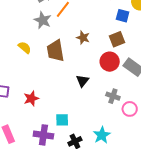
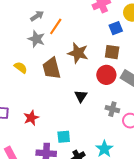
blue square: (123, 16) -> (116, 28), turned -32
brown star: (83, 38) -> (78, 53), size x1.5
brown square: (117, 39) -> (112, 52), turned 35

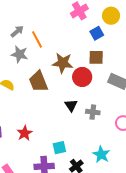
orange line: (56, 26) -> (37, 39), turned -54
red circle: (106, 75) -> (82, 77), moved
gray cross: (112, 109) -> (93, 112), moved

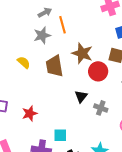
gray star: (19, 54) -> (42, 35), turned 30

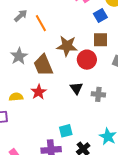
gray star: (42, 35) -> (19, 56), moved
yellow semicircle: (24, 62) -> (16, 97), moved, turned -32
red star: (30, 113) -> (39, 92), moved

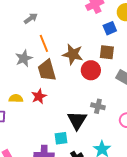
orange line: (41, 23) -> (44, 43), moved
black triangle: (76, 88) -> (77, 120), moved, size x1.5

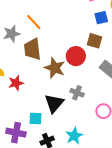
orange line: (44, 43) -> (34, 22), turned -30
brown star: (73, 54) -> (55, 68), moved
red star: (39, 96) -> (16, 83), moved

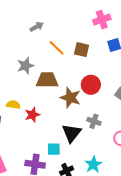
orange line: (34, 22) -> (57, 48), moved
brown square: (94, 41) -> (82, 50), moved
brown trapezoid: (32, 49) -> (47, 80), turned 100

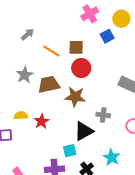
red circle: (91, 85) -> (81, 68), moved
black triangle: (72, 133) -> (84, 131), turned 35

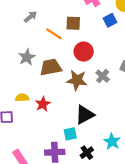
brown square: (76, 47) -> (73, 23), moved
gray cross: (103, 115) -> (103, 76), moved, turned 32

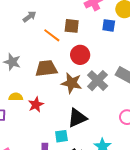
blue square: (110, 20) -> (109, 25), turned 32
gray star: (27, 57) -> (12, 62), moved, turned -30
gray cross: (103, 76) -> (98, 81), size x1.5

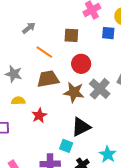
orange line: (52, 35) -> (44, 52), moved
yellow semicircle: (16, 97) -> (18, 101), moved
cyan square: (61, 136) -> (66, 146), turned 32

